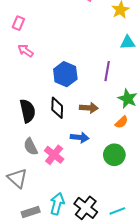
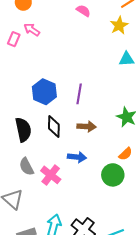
pink arrow: (26, 51) -> (32, 30), moved
purple line: (107, 71) -> (79, 94), moved
blue hexagon: (65, 74) -> (44, 92), moved
orange semicircle: (121, 122) -> (125, 154), moved

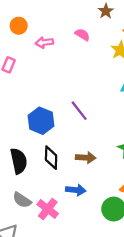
pink arrow: (32, 30) -> (44, 42), moved, turned -42
purple line: (79, 94) -> (79, 111), moved, turned -48
gray semicircle: (26, 167) -> (22, 200), turned -30

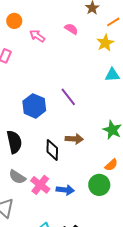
pink arrow: (44, 42) -> (37, 36), turned 42
black diamond: (51, 158) -> (52, 150), moved
blue arrow: (76, 190) -> (65, 190), moved

